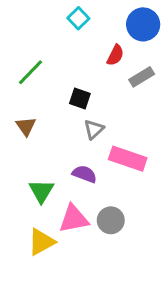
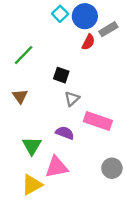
blue circle: (143, 24) -> (85, 16), moved
gray rectangle: (142, 77) -> (108, 29), moved
gray circle: (111, 220) -> (112, 168), moved

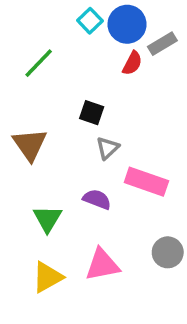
green line: (24, 55) -> (39, 63), moved
brown triangle: (20, 96) -> (30, 144), size x1.5
pink triangle: (57, 167) -> (102, 265), moved

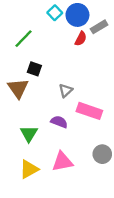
black square: (92, 113) -> (34, 69), moved

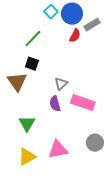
green line: (24, 39) -> (33, 39), moved
purple semicircle: (59, 122) -> (55, 104), moved, turned -126

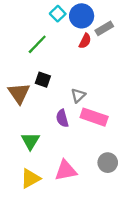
black square: (32, 64) -> (43, 80), moved
gray triangle: (61, 84) -> (78, 96), moved

